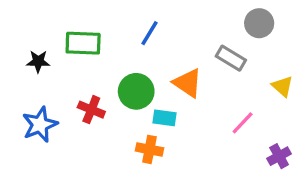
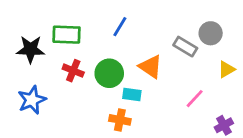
gray circle: (259, 23) -> (211, 33), moved
black star: (38, 61) -> (31, 49), size x1.5
yellow triangle: (282, 86) -> (227, 69), turned 48
red cross: (91, 110) -> (73, 71), moved

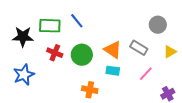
blue line: (120, 27) -> (77, 21), moved, turned -70
gray rectangle: (185, 47) -> (139, 48), moved
cyan rectangle: (132, 95) -> (113, 71), moved

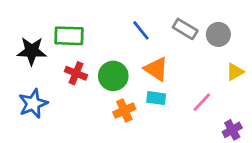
blue line: (77, 21) -> (141, 30), moved
gray rectangle: (139, 48) -> (185, 29), moved
orange cross: (90, 90) -> (124, 110), moved, turned -35

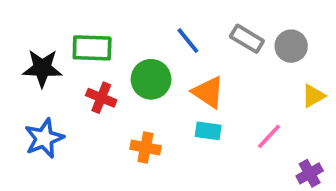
green circle: (113, 76) -> (151, 79), moved
orange cross: (124, 110) -> (145, 147), moved, turned 35

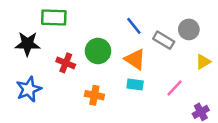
gray rectangle: (247, 39) -> (164, 40), moved
blue line: (188, 41) -> (134, 26), moved
green rectangle: (92, 48) -> (54, 18), moved

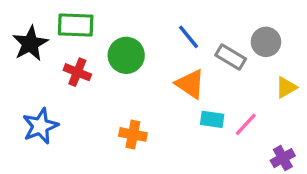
black star: (27, 44) -> (30, 44), moved, turned -30
green circle: (98, 51) -> (126, 55), moved
red cross: (66, 63) -> (77, 72), moved
cyan rectangle: (135, 84) -> (212, 119), moved

